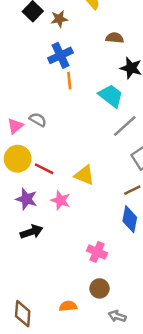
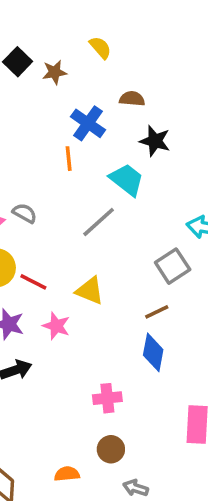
blue cross: (60, 55) -> (88, 123), moved, turned -30
gray line: (125, 126) -> (99, 222), moved
pink cross: (97, 252) -> (107, 398), turned -30

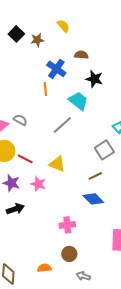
blue diamond: (153, 352) -> (93, 199), turned -55

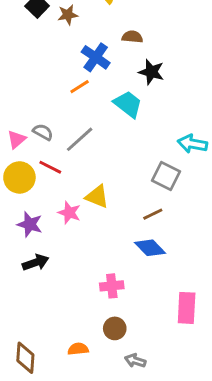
orange line: (45, 89) -> (80, 87), turned 64
gray line: (62, 125) -> (80, 139), moved
gray square: (104, 150) -> (166, 176), turned -30
red line: (25, 159) -> (50, 167), moved
pink star: (38, 184) -> (69, 213), moved

